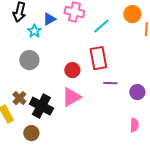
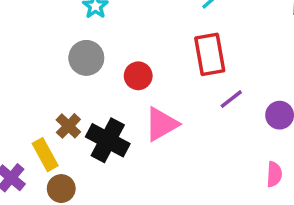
red circle: (72, 70) -> (138, 76), moved
purple line: (110, 83) -> (231, 99), turned -40
brown circle: (31, 133) -> (61, 189), moved

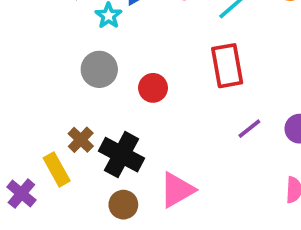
purple line: (231, 99) -> (249, 129), moved
pink triangle: (161, 124) -> (177, 190), moved
brown circle: (61, 189) -> (123, 205), moved

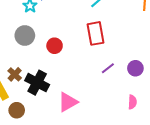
brown circle: (123, 205) -> (17, 110), moved

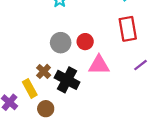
gray circle: (25, 35) -> (61, 43), moved
pink triangle: (68, 102) -> (99, 65), moved, turned 30

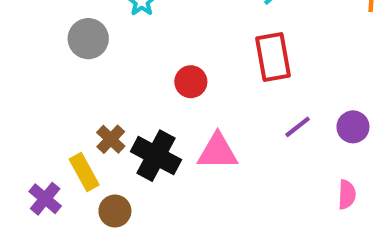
gray circle: (61, 43) -> (88, 39), moved
pink triangle: (99, 65) -> (218, 151), moved

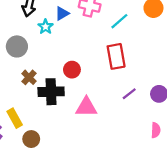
brown cross: (111, 139) -> (29, 77), moved
black cross: (156, 156) -> (51, 92), moved, turned -30

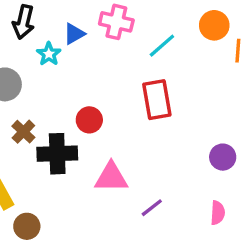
purple line: (129, 94) -> (152, 208), moved

